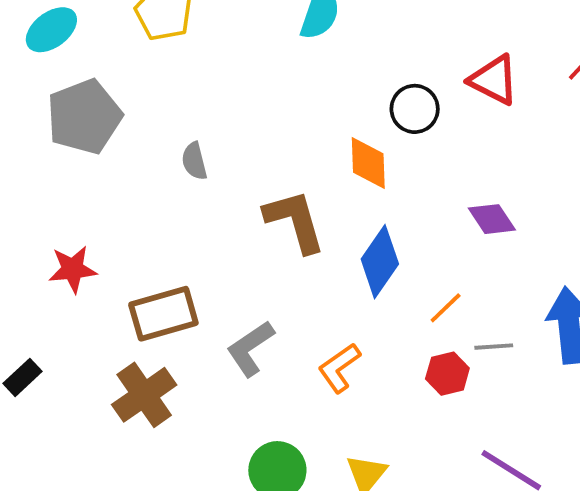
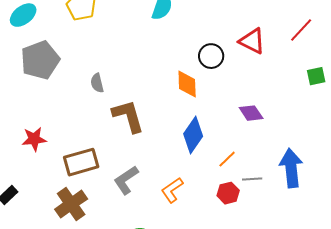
brown L-shape: (295, 221) -> (128, 116), moved

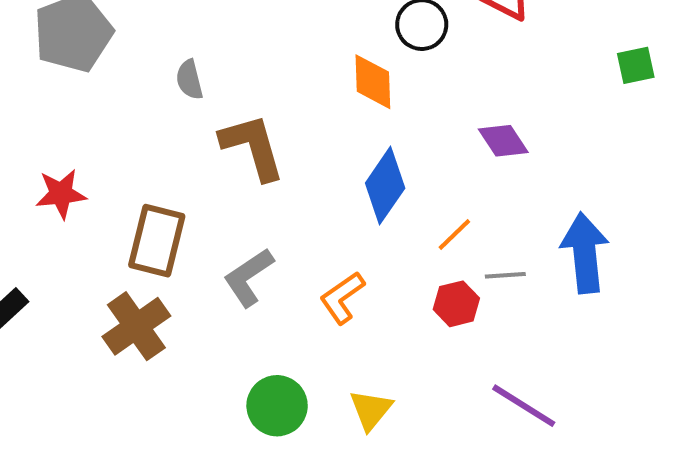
brown rectangle: (81, 162) -> (157, 241), turned -60

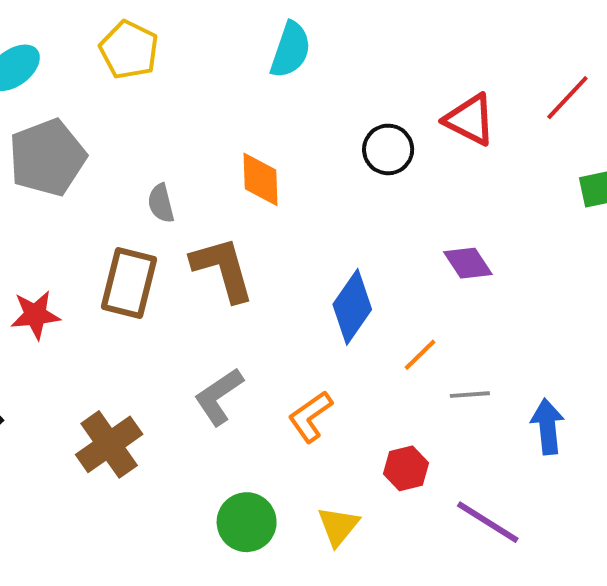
orange diamond: (373, 82) -> (261, 179), moved
brown rectangle: (157, 241) -> (129, 283), moved
blue arrow: (585, 253) -> (548, 426), moved, size x0.7
red hexagon: (456, 304) -> (406, 468), moved

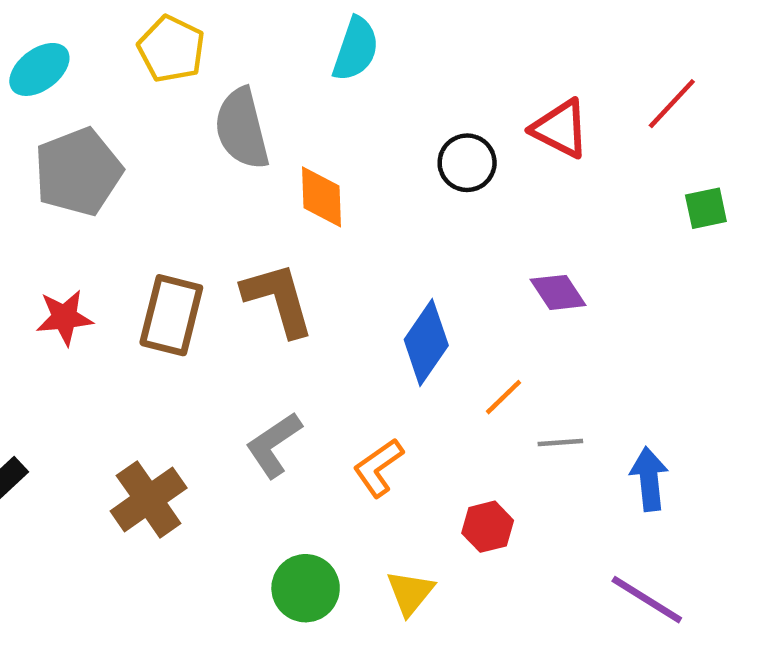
gray semicircle: (161, 203) -> (242, 129), moved, size x1.8
red star: (35, 315) -> (64, 317), moved
purple line: (488, 522) -> (647, 600), moved

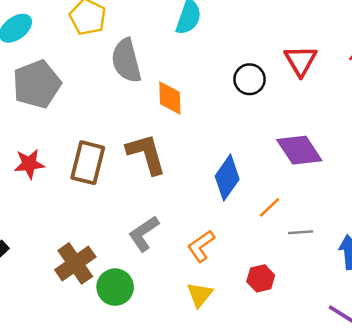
red triangle: (560, 129) -> (301, 61), turned 32
purple diamond: (558, 292) -> (299, 150), size x1.5
green circle: (306, 588) -> (115, 287), moved
yellow triangle: (410, 593) -> (200, 295), moved

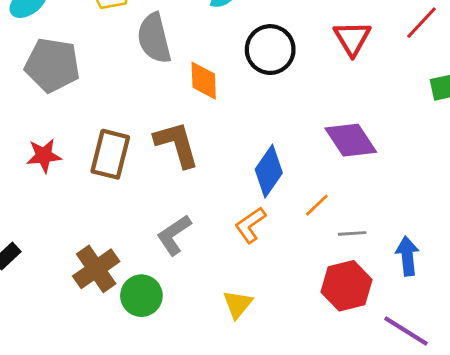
black circle: (250, 79) -> (270, 50), moved, size x1.4
gray pentagon: (37, 84) -> (52, 65), turned 30
orange L-shape: (201, 246) -> (250, 225), moved
red hexagon: (261, 278) -> (347, 286), moved, size x1.6

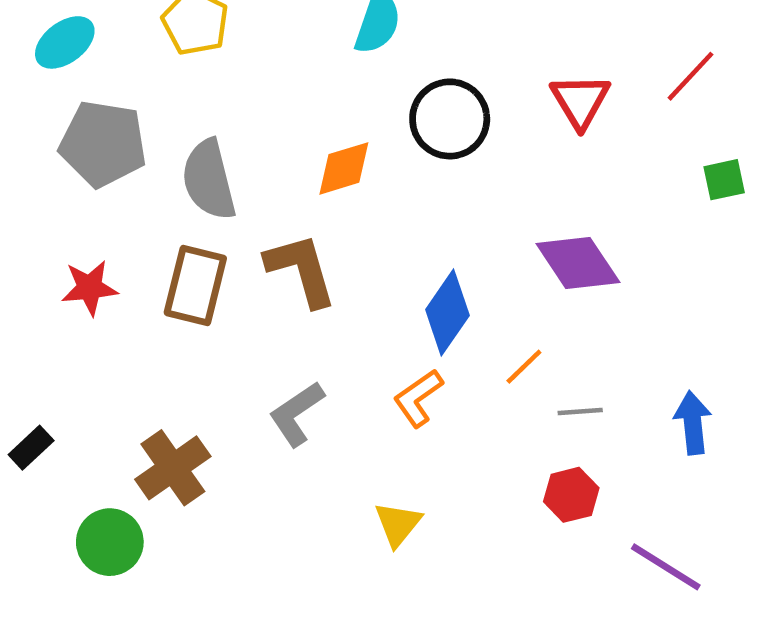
gray semicircle: (154, 38) -> (209, 180), moved
orange diamond: (204, 81) -> (344, 168), turned 75
blue arrow: (407, 256) -> (693, 423), moved
red hexagon: (347, 286) -> (571, 495), size x0.7
green circle: (141, 296) -> (110, 542), moved

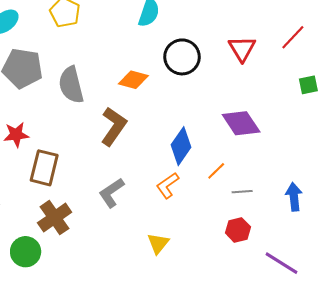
orange diamond: (344, 168) -> (133, 80), turned 32
brown L-shape: (301, 270) -> (114, 126), turned 51
brown rectangle: (195, 286) -> (44, 168), moved

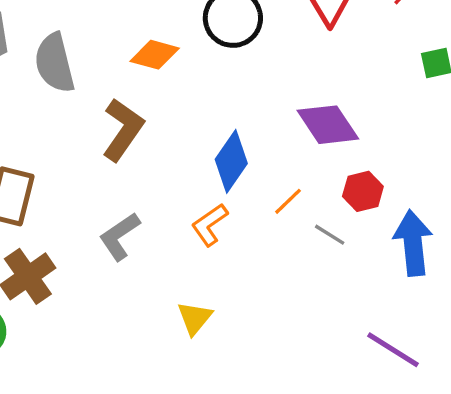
gray line: (242, 192) -> (330, 235), turned 36
blue arrow: (294, 197) -> (413, 243), size x1.4
red hexagon: (238, 230) -> (363, 191), moved

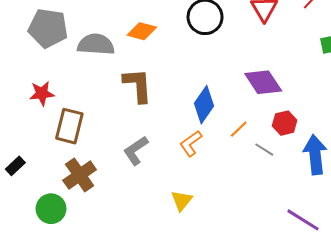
orange diamond: (155, 55) -> (142, 31), moved
gray semicircle: (55, 63) -> (96, 44), turned 108
brown L-shape: (123, 130) -> (138, 85), turned -39

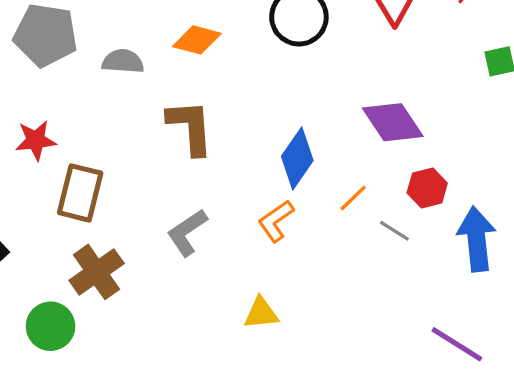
gray semicircle: (96, 44) -> (123, 61), size x0.7
yellow triangle: (182, 201) -> (261, 313), turned 45

